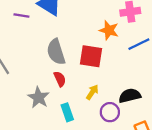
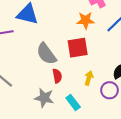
red semicircle: (60, 79) -> (57, 76), turned 32

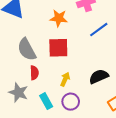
orange star: (86, 20) -> (59, 18), moved
purple circle: (110, 90) -> (71, 102), moved

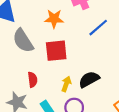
gray semicircle: (27, 49) -> (23, 41), moved
black semicircle: (99, 77) -> (89, 79), moved

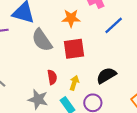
yellow arrow: (66, 84) -> (74, 83), moved

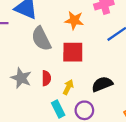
gray star: (38, 99) -> (21, 78), moved

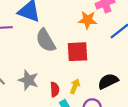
orange star: (74, 20) -> (88, 20), moved
red semicircle: (46, 78) -> (55, 89), moved

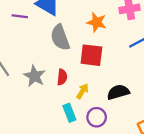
orange star: (88, 20) -> (97, 22), moved
red semicircle: (55, 89) -> (62, 77), moved

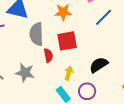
gray semicircle: (60, 37) -> (36, 34), turned 35
red semicircle: (62, 77) -> (48, 55), moved

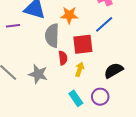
orange star: (63, 12) -> (69, 15), moved
blue line: (104, 17) -> (104, 24), moved
yellow arrow: (69, 73) -> (80, 69), moved

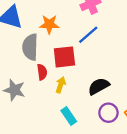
purple circle: (100, 97) -> (108, 113), moved
cyan rectangle: (76, 98) -> (69, 116), moved

